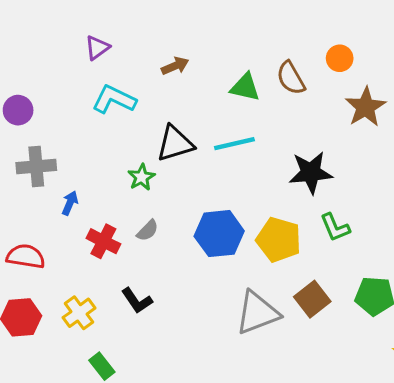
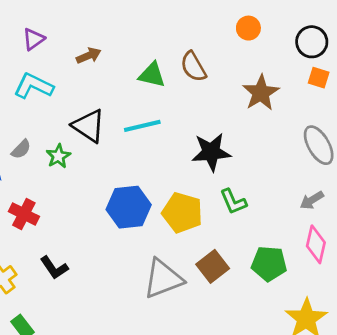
purple triangle: (97, 48) -> (34, 39), moved
orange circle: (340, 58) -> (248, 28), moved
black triangle: (175, 144) -> (89, 126), turned 51
gray semicircle: (148, 231) -> (21, 149), moved

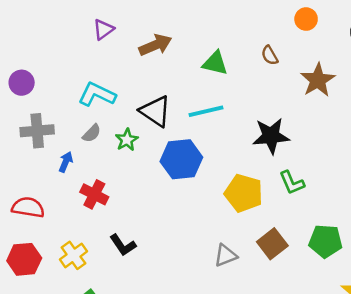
brown arrow: (89, 56) -> (155, 45), size x1.4
brown semicircle: (193, 67) -> (270, 55), moved, size x0.7
cyan L-shape: (34, 86) -> (97, 94), moved
blue hexagon: (129, 207) -> (181, 159), moved
gray triangle: (163, 279) -> (226, 255), size x0.6

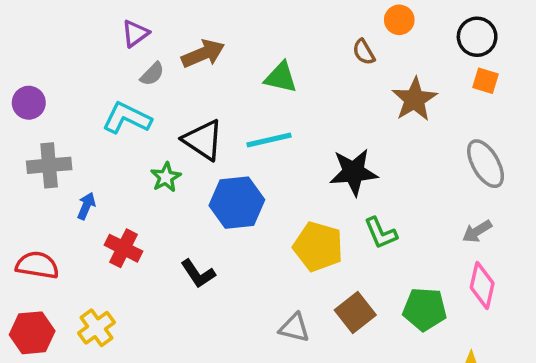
brown semicircle: (270, 55) -> (364, 52), moved
gray semicircle: (92, 133) -> (152, 74), moved
black L-shape: (123, 245) -> (198, 274), moved
gray triangle: (226, 255) -> (294, 328), turned 35

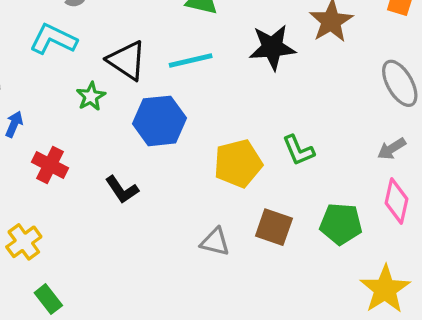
black star: (354, 172) -> (272, 47), moved
yellow pentagon: (318, 247) -> (238, 163), turned -30
brown square: (355, 313) -> (274, 227), turned -33

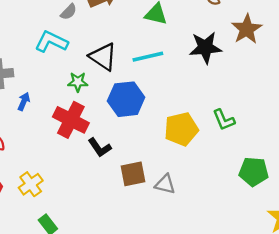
green star: (91, 96) -> (78, 82), turned 30
red cross: (50, 165) -> (71, 120), moved, size x1.4
brown square: (274, 227) -> (133, 174), moved, turned -30

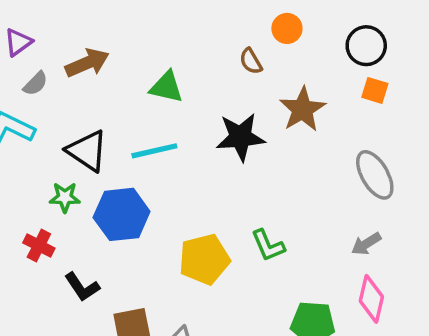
green star: (78, 82) -> (65, 197), moved
red cross: (71, 120) -> (39, 245), size x0.6

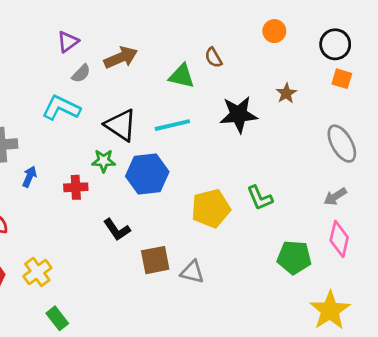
brown semicircle: (251, 61) -> (213, 58), moved
brown star: (302, 109) -> (286, 93), size x0.6
red cross: (39, 245) -> (76, 187), moved, turned -30

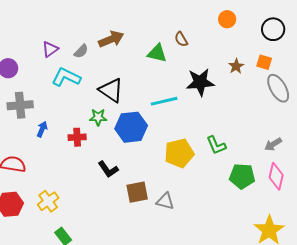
purple triangle: (68, 42) -> (50, 49), moved
orange square: (342, 79) -> (264, 62), moved
cyan line: (172, 125) -> (164, 101), moved
gray ellipse: (342, 144) -> (278, 88), moved
green pentagon: (294, 257) -> (242, 176), moved

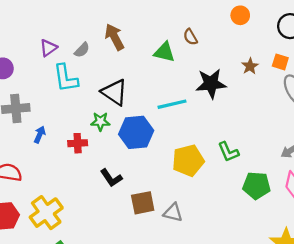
brown arrow: (111, 39) -> (114, 37), turned -95
cyan L-shape: (66, 77) -> (66, 78), turned -124
yellow cross: (48, 201) -> (46, 213), size x1.4

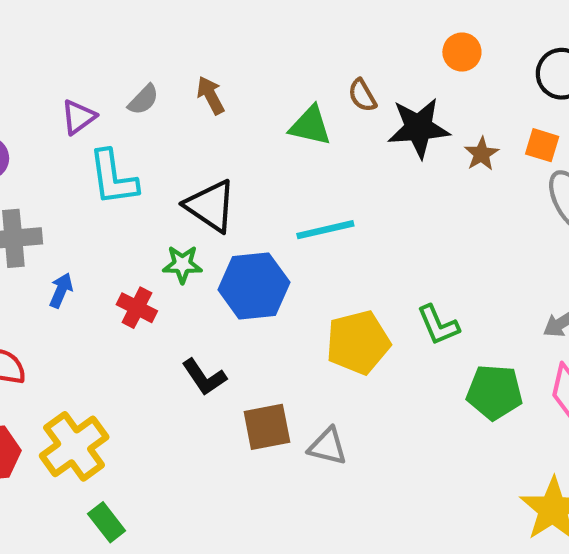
brown arrow: (114, 37) -> (211, 95), size x0.7
gray semicircle: (82, 50) -> (143, 100), moved
black star: (211, 84) -> (419, 128), moved
red cross: (78, 143) -> (137, 308), turned 30

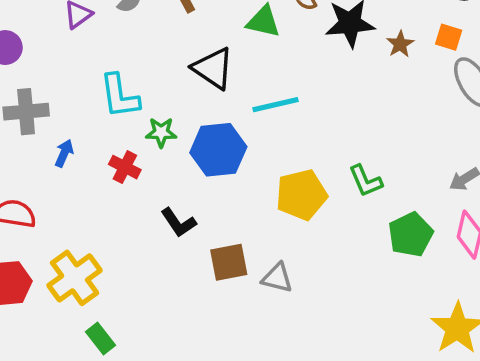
cyan L-shape: (113, 178) -> (120, 96), moved
black triangle: (211, 206) -> (213, 68), moved
green pentagon: (494, 392) -> (411, 235), turned -30

